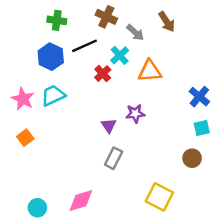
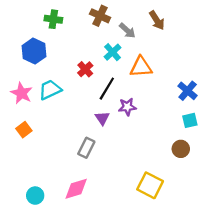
black line: (85, 46) -> (107, 89), moved, turned -35
blue hexagon: (51, 57) -> (34, 51), moved
red cross: (103, 74) -> (85, 69), moved
gray rectangle: (114, 158) -> (86, 148), moved

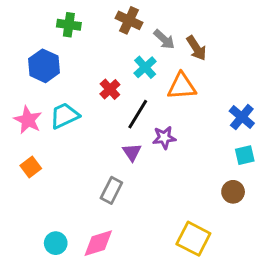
brown arrow: (157, 20) -> (196, 48), moved
cyan circle: (35, 196) -> (56, 243), moved

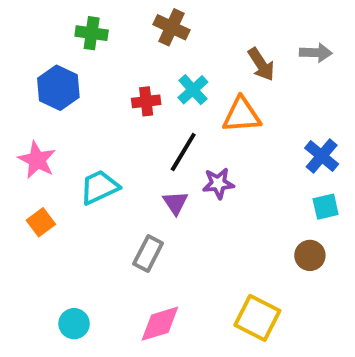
gray arrow: (164, 39) -> (316, 53), moved, turned -40
red cross: (110, 89) -> (146, 101), moved, turned 36
cyan trapezoid: (64, 116) -> (99, 187), moved
pink diamond: (98, 243) -> (160, 324), moved

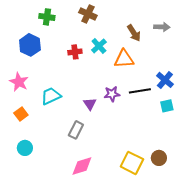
black line: (183, 152) -> (140, 91), moved, turned 50
brown circle: (310, 255) -> (159, 158), moved
cyan circle: (74, 324) -> (25, 148), moved

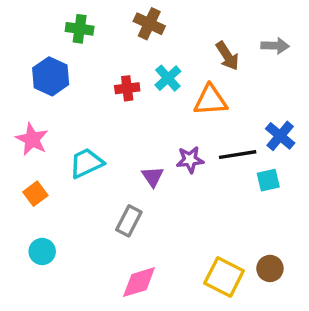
cyan square: (167, 106) -> (268, 180), moved

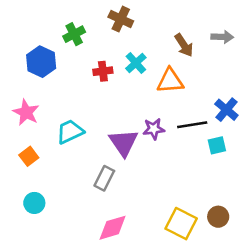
green cross: (80, 29) -> (74, 34), moved, turned -35
purple triangle: (153, 177) -> (124, 143), size x1.6

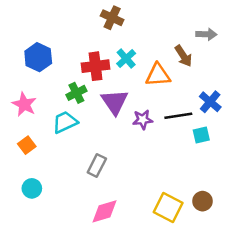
green cross: (74, 34) -> (76, 93), moved
brown arrow: (184, 45) -> (183, 56), moved
red cross: (103, 71) -> (96, 66), size x1.5
purple triangle: (124, 143) -> (115, 102), moved

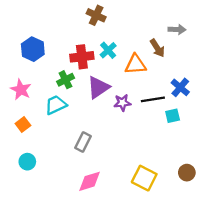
purple triangle: (115, 102) -> (98, 87), turned 30
brown circle: (203, 201) -> (187, 173), moved

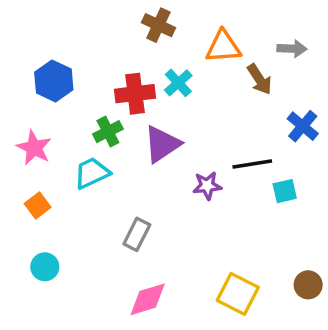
orange triangle: (135, 64) -> (223, 47), moved
blue cross: (180, 87) -> (303, 126), moved
purple star: (122, 103) -> (207, 186), moved

